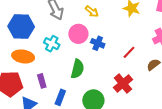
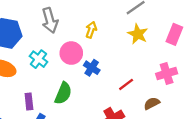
yellow arrow: (92, 11) -> (91, 30), turned -120
purple rectangle: (42, 81) -> (29, 102), moved

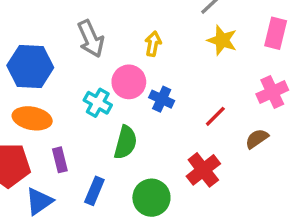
cyan cross: (38, 59) -> (98, 103), moved
purple rectangle: (29, 102) -> (60, 160), moved

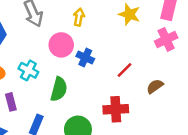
pink cross: (272, 92) -> (166, 39), moved
cyan cross: (98, 103) -> (28, 70), moved
red cross: (203, 170) -> (116, 109), turned 35

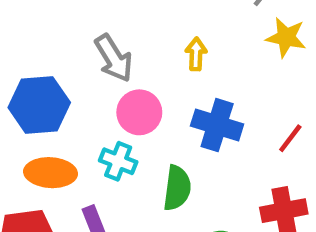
pink circle: (61, 45) -> (139, 112), moved
blue cross: (85, 57) -> (217, 125), size x1.5

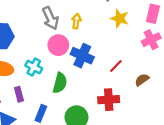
gray arrow: (114, 58) -> (50, 18), moved
pink circle: (139, 112) -> (58, 45), moved

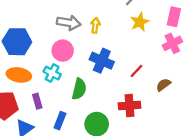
gray arrow: (50, 18) -> (69, 23), turned -55
yellow star: (120, 18) -> (140, 22), turned 30
pink circle: (58, 45) -> (63, 51), moved

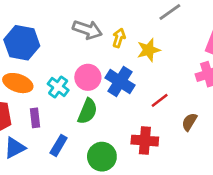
yellow star: (140, 22) -> (149, 50), moved
pink circle: (63, 51) -> (88, 77), moved
brown semicircle: (163, 85) -> (189, 122), turned -32

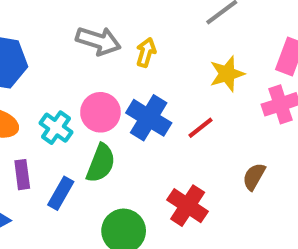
yellow star: (149, 50) -> (227, 74), moved
red line: (160, 100) -> (200, 128), moved
red cross: (145, 141) -> (188, 206), turned 30
blue rectangle: (59, 145) -> (61, 193), moved

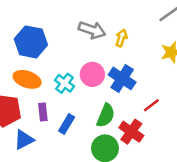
red line: (200, 128) -> (151, 105), moved
green semicircle: (101, 163) -> (106, 115), moved
red cross: (188, 206) -> (131, 132), moved

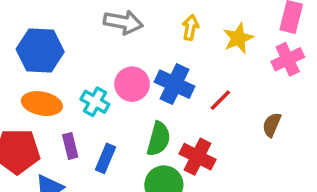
yellow arrow: (121, 38) -> (190, 28), moved
red line: (151, 105) -> (220, 100), moved

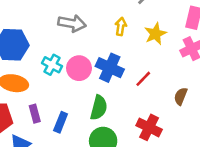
cyan cross: (95, 102) -> (52, 65), moved
red cross: (197, 157) -> (149, 127), moved

